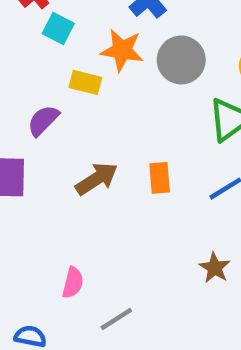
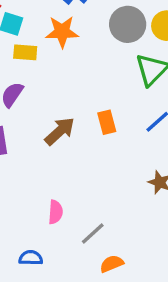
gray circle: (181, 60) -> (128, 24), moved
yellow rectangle: (85, 82) -> (25, 52), moved

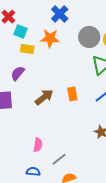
blue semicircle: (31, 258) -> (33, 172), moved

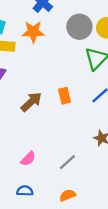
pink semicircle: (38, 145) -> (28, 159), turned 40
gray line: (59, 159) -> (67, 162), moved

